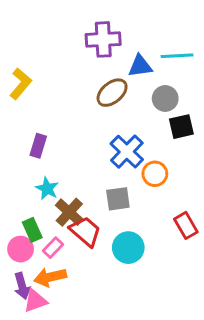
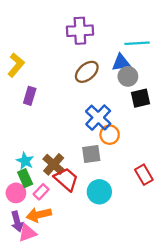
blue triangle: (140, 66) -> (121, 63), moved
purple rectangle: (38, 146) -> (30, 96), moved
orange circle: (155, 174) -> (110, 135), moved
cyan star: (47, 189) -> (25, 161), moved

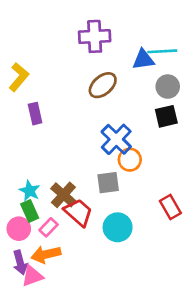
blue triangle: (121, 63) -> (143, 59), moved
gray circle: (128, 76) -> (168, 87), moved
purple rectangle: (30, 96) -> (35, 114), turned -30

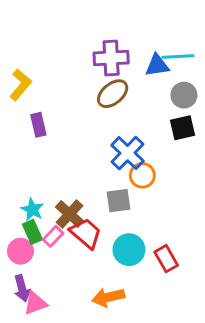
purple cross: (95, 36) -> (111, 58), moved
red rectangle: (170, 207) -> (166, 259), moved
pink rectangle: (49, 227) -> (53, 236), moved
orange arrow: (46, 254) -> (108, 297), moved

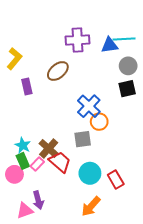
brown ellipse: (113, 94) -> (58, 71), moved
purple arrow: (22, 288) -> (38, 200), moved
orange arrow: (108, 297) -> (91, 206), moved, turned -35

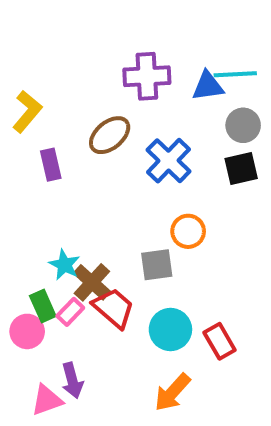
blue cross: (89, 106) -> (168, 161), moved
cyan star: (23, 145) -> (64, 265), moved

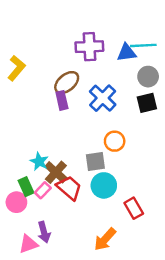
purple rectangle: (51, 165) -> (62, 100), moved
cyan circle: (170, 329) -> (104, 185), moved

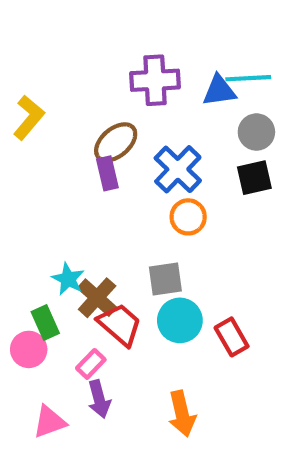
orange circle: (115, 141) -> (188, 217), moved
pink rectangle: (43, 190) -> (91, 364), moved
red rectangle: (134, 208) -> (232, 337), moved
purple arrow: (44, 232) -> (99, 399), moved
orange arrow: (105, 239) -> (182, 414), turned -55

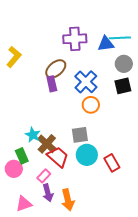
orange arrow: (182, 414) -> (68, 200), moved

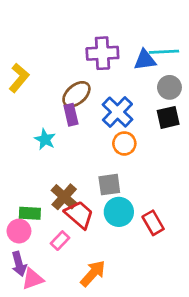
cyan star: (33, 135) -> (45, 139), moved
green rectangle: (22, 156) -> (30, 213), turned -63
purple arrow: (48, 193) -> (19, 264), moved
orange arrow: (68, 200) -> (93, 273), turned -125

